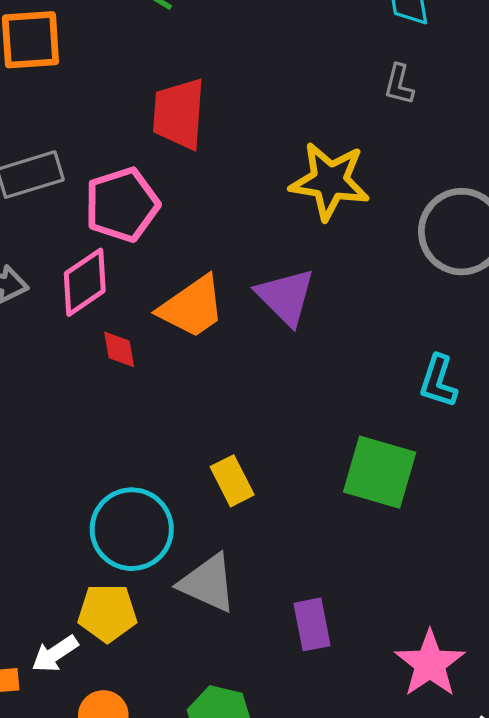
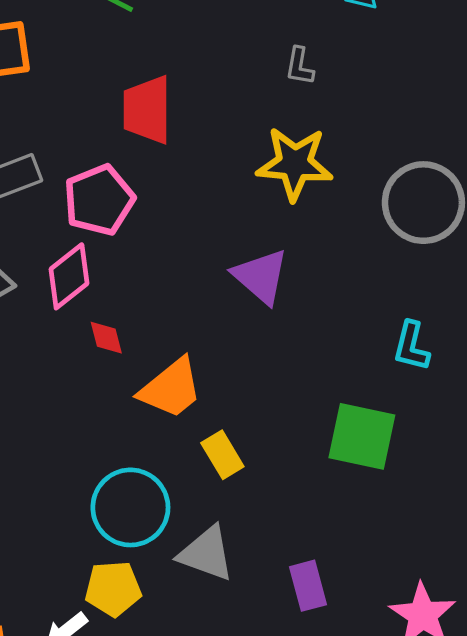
gray L-shape: (399, 84) -> (300, 66), moved
orange trapezoid: (192, 307) -> (171, 388), moved

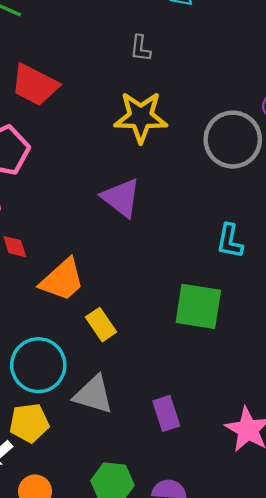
red trapezoid: (147, 110) -> (35, 85), turned -60

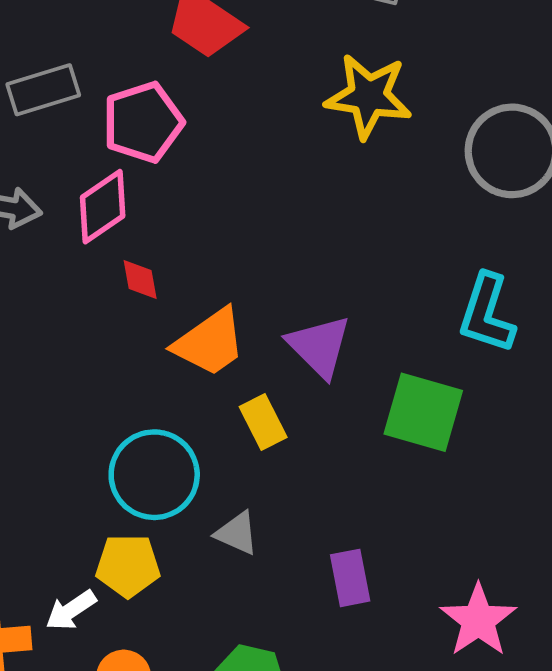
purple triangle: (121, 198) -> (319, 346), moved
cyan L-shape: (230, 241) -> (487, 313), size x1.4
gray triangle: (93, 395) -> (237, 533), size x0.7

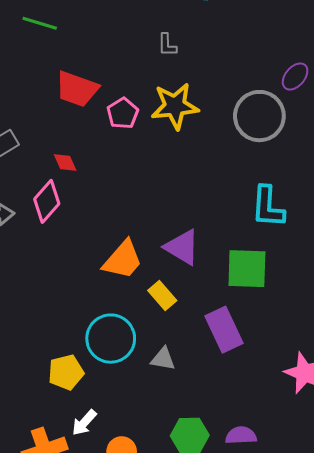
pink pentagon: (143, 122) -> (123, 113), moved, size x0.7
red diamond: (140, 279) -> (65, 163), moved
yellow pentagon: (128, 566) -> (66, 372), moved
purple rectangle: (350, 578) -> (224, 330), moved, size x1.4

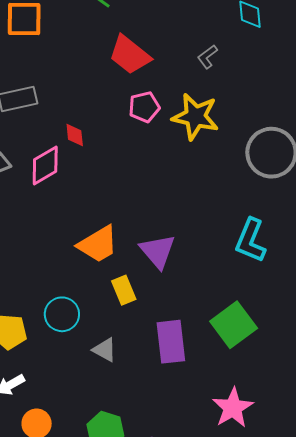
gray L-shape: (167, 45) -> (207, 57), turned 35
red trapezoid: (77, 89) -> (130, 55), moved
green square: (247, 269) -> (234, 325), moved, turned 33
cyan circle: (111, 339) -> (62, 314), size x0.7

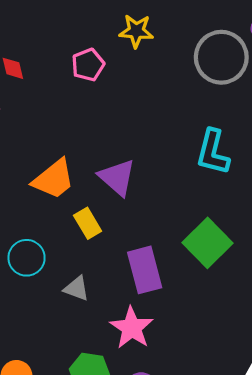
pink pentagon: (144, 107) -> (88, 65), moved
yellow star: (195, 117) -> (136, 31), size x0.7
pink star: (233, 408) -> (132, 328), moved

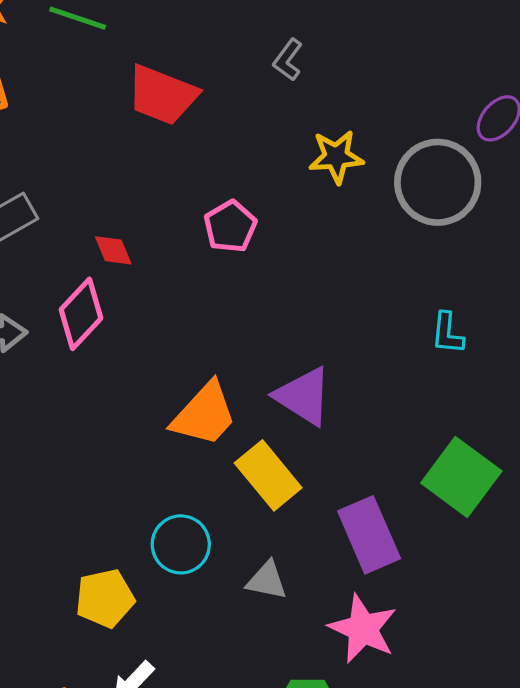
yellow star: (136, 31) -> (336, 157), moved
cyan L-shape: (213, 152) -> (447, 333), size x0.6
yellow rectangle: (88, 223) -> (268, 475), size x1.4

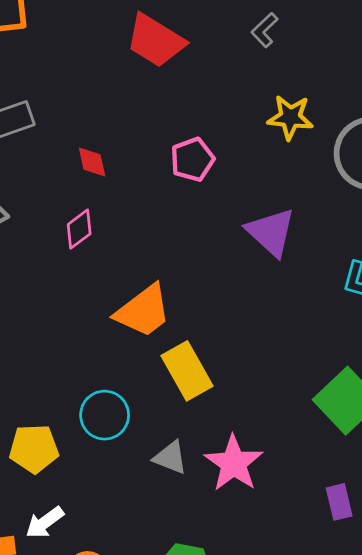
pink diamond: (81, 314) -> (79, 229), moved, size x0.7
purple triangle: (303, 396) -> (271, 232), moved
purple rectangle: (369, 535) -> (339, 502), moved, size x0.6
pink star: (363, 629) -> (234, 463), moved

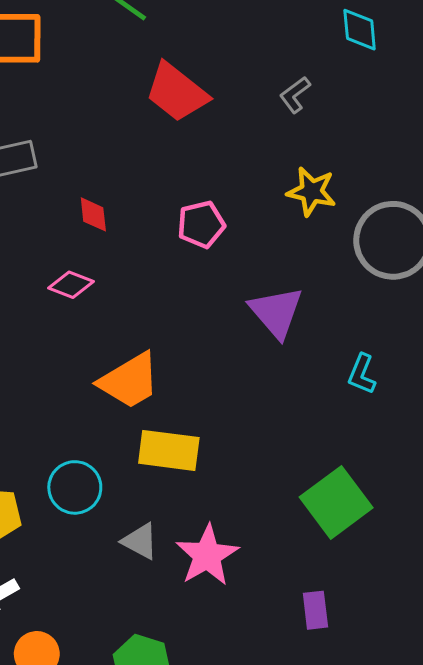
pink diamond: (79, 229) -> (71, 285), turned 51
yellow rectangle: (187, 371) -> (169, 450), turned -60

